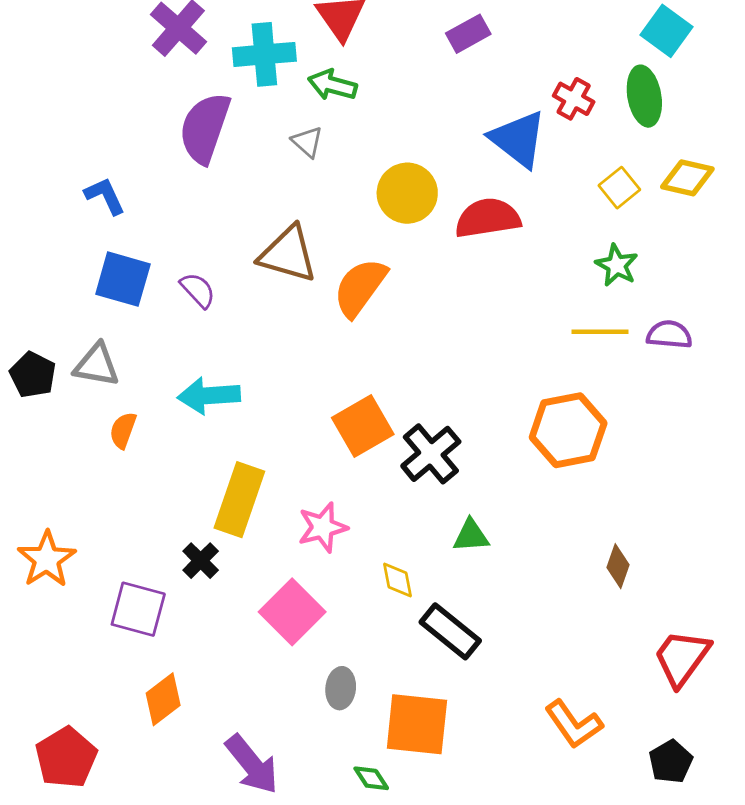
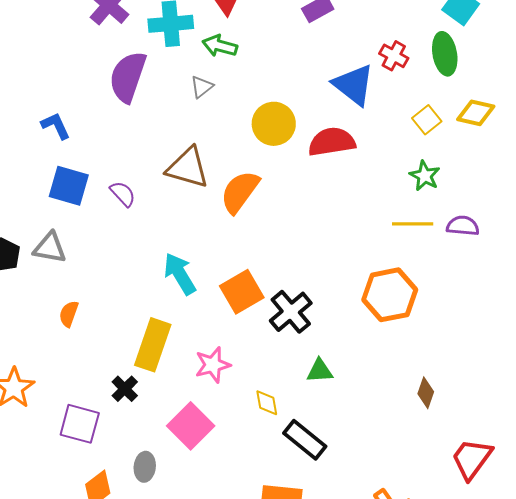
gray triangle: (307, 142) -> (202, 87), turned 40
cyan arrow: (209, 396) -> (180, 274), moved, turned 63
orange semicircle: (123, 430) -> (69, 314), moved
gray ellipse: (341, 688) -> (145, 467), moved

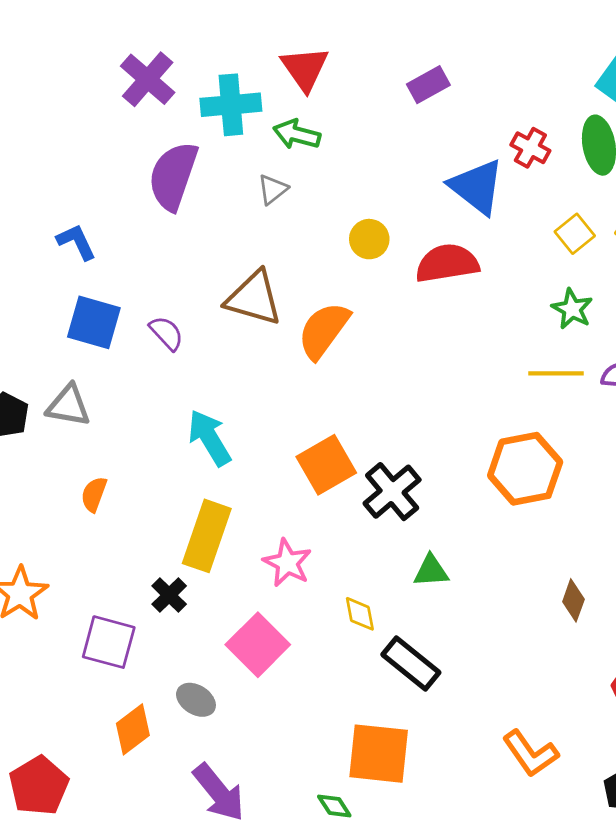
yellow circle: (274, 124) -> (369, 239), size x0.7
cyan arrow: (180, 274) -> (209, 438), moved
pink star: (213, 365) -> (287, 563), turned -30
gray ellipse: (145, 467) -> (196, 700), turned -64

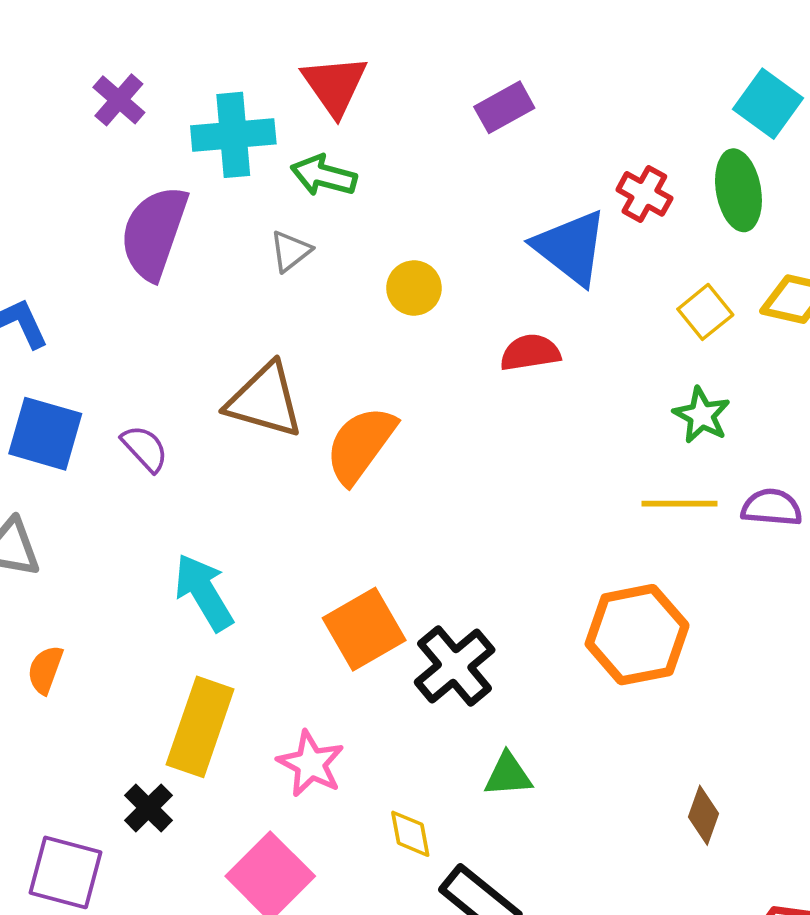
purple cross: (148, 79) -> (119, 100), size x0.7
yellow circle: (369, 239) -> (414, 288), moved
red semicircle: (447, 263) -> (530, 353), size x0.7

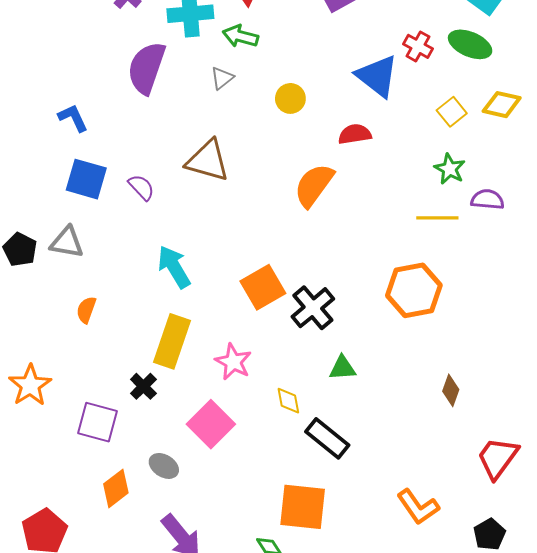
green ellipse: (738, 190) -> (470, 44), turned -57
orange semicircle: (361, 445) -> (314, 185), moved
purple semicircle: (772, 507) -> (487, 200), moved

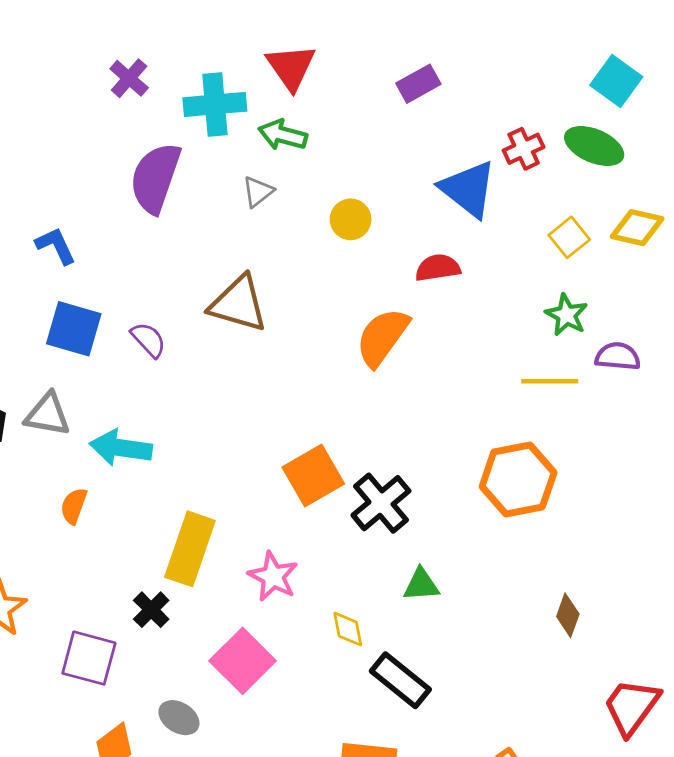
red cross: (418, 46) -> (524, 149), turned 36
cyan arrow: (174, 267) -> (121, 448), moved, turned -51

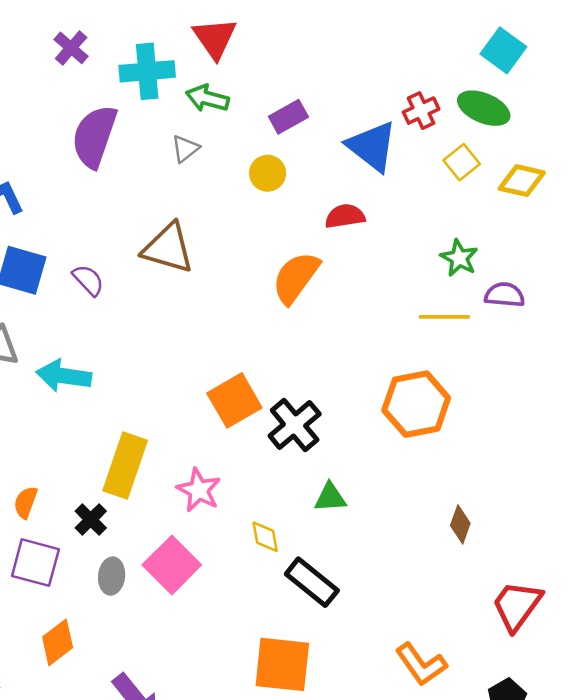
purple rectangle: (418, 84) -> (288, 117), moved
yellow square: (569, 237) -> (462, 162), moved
orange semicircle: (74, 506) -> (26, 502), moved
gray ellipse: (179, 718) -> (112, 576), moved, turned 64

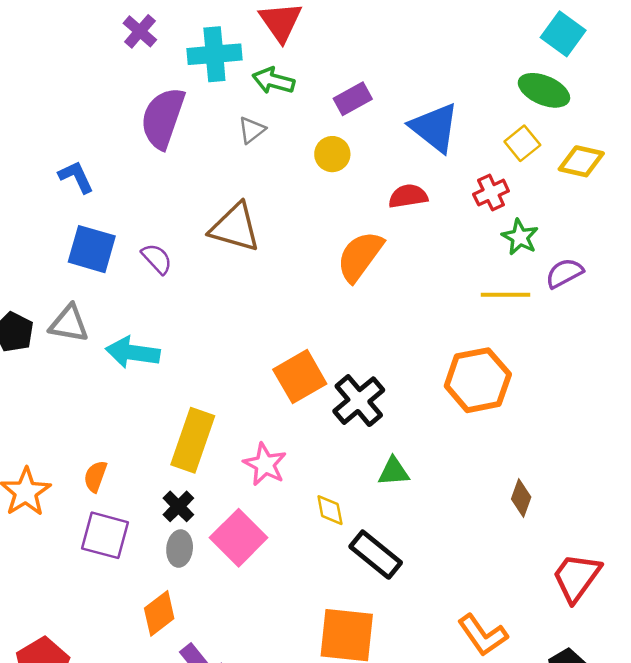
red cross: (421, 111) -> (491, 193), moved
purple semicircle: (505, 295) -> (564, 273), turned -33
black cross: (91, 520) -> (178, 506), moved
orange diamond: (58, 642) -> (159, 613), moved

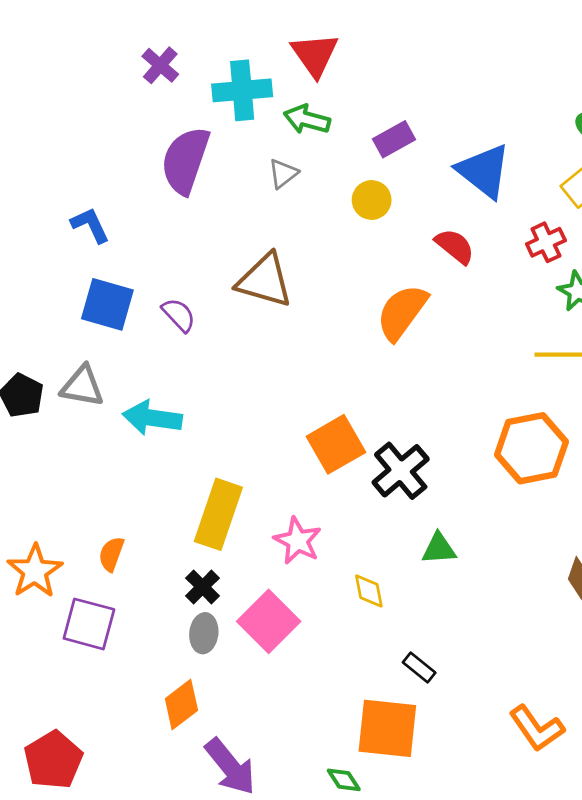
red semicircle: (408, 196) -> (455, 246), turned 48
purple square: (105, 535) -> (89, 624), moved
black rectangle: (376, 555) -> (419, 668), moved, size x0.6

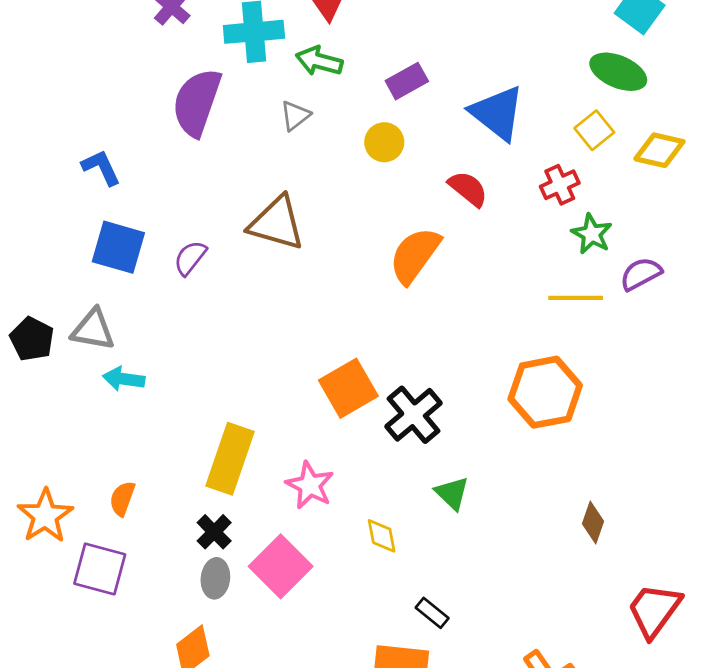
purple semicircle: (179, 315) -> (190, 258), turned -99
cyan arrow: (152, 418) -> (124, 379), moved, size x0.7
green triangle: (439, 549) -> (452, 493), turned 48

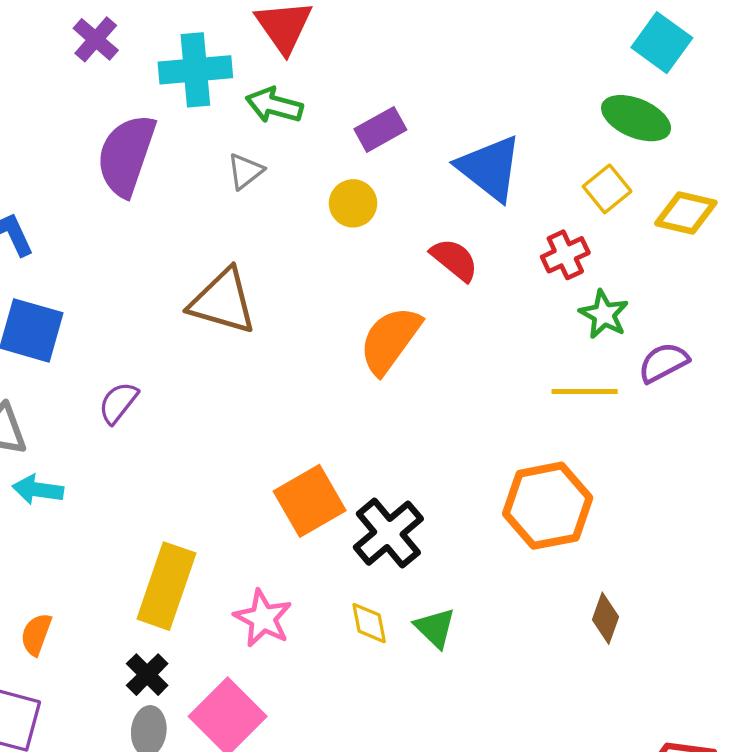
purple semicircle: (190, 258) -> (118, 403), moved
brown diamond: (593, 522) -> (605, 618), moved
yellow diamond: (382, 536) -> (369, 623), moved

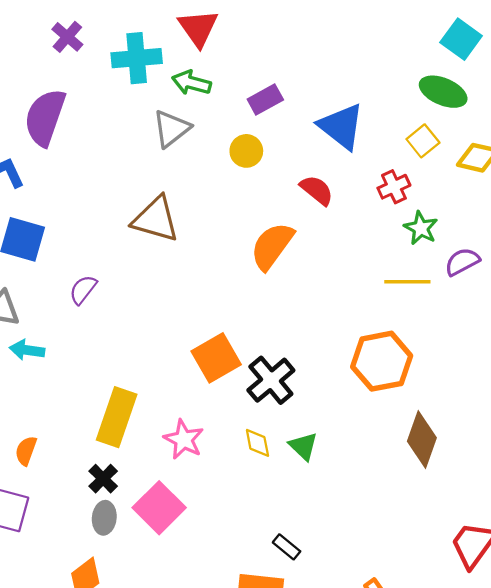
purple semicircle: (126, 155) -> (45, 117), moved
gray triangle: (245, 171) -> (171, 129), size x1.5
brown diamond: (605, 618) -> (422, 439), size x1.6

